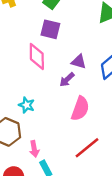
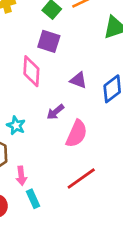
purple arrow: (67, 80) -> (55, 112), moved

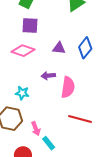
pink diamond: (31, 71) -> (23, 51), turned -60
purple arrow: (55, 112) -> (48, 76), turned 48
red line: (81, 179) -> (80, 119), turned 65

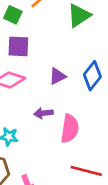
purple triangle: (59, 48) -> (57, 76), turned -32

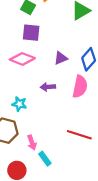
pink semicircle: (70, 129) -> (80, 87), moved

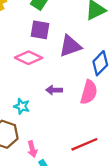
purple triangle: (61, 58) -> (70, 46), moved, size x1.5
red line: (79, 135) -> (84, 144), turned -45

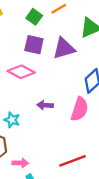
purple triangle: (70, 46) -> (64, 48), moved
pink arrow: (32, 149) -> (20, 163), turned -77

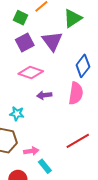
purple square: (34, 45) -> (25, 42), turned -30
purple triangle: (64, 48) -> (52, 41), turned -40
pink diamond: (21, 72) -> (31, 73), moved

